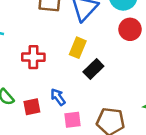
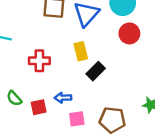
yellow rectangle: (78, 48) -> (81, 51), turned -36
blue arrow: (58, 97) -> (63, 98), turned -56

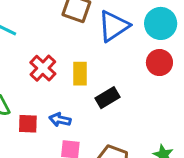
yellow rectangle: (81, 51) -> (80, 74), moved
red cross: (39, 61) -> (43, 68), turned 30

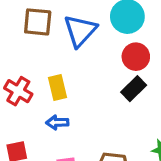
black rectangle: (107, 98) -> (134, 89), moved
blue arrow: (60, 120) -> (57, 122), moved

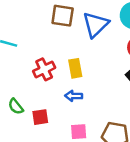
red cross: (18, 91) -> (44, 69), turned 30

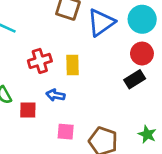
blue arrow: (74, 96) -> (55, 95), moved

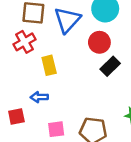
red circle: (142, 54) -> (99, 42), moved
red cross: (40, 61) -> (24, 42), moved

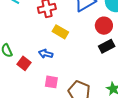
yellow rectangle: (49, 65) -> (60, 32), turned -63
red square: (16, 117) -> (24, 63), turned 32

